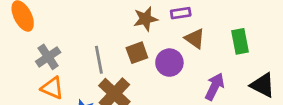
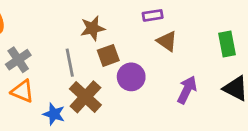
brown star: (145, 19) -> (93, 28), moved
green rectangle: (240, 41) -> (227, 44), moved
purple circle: (169, 63) -> (131, 77), moved

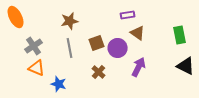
brown star: (93, 28) -> (70, 21), moved
purple circle: (131, 77) -> (118, 48), moved
purple arrow: (187, 90) -> (139, 67), moved
brown cross: (85, 97) -> (99, 72), moved, size x0.6

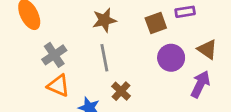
brown triangle: (138, 33) -> (207, 49), moved
brown square: (97, 43) -> (156, 23), moved
brown cross: (99, 72) -> (121, 91), moved

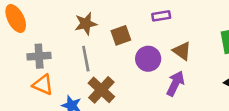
brown square: (156, 23) -> (121, 35), moved
gray cross: (54, 55) -> (39, 56), turned 30
brown cross: (121, 91) -> (101, 90), size x1.5

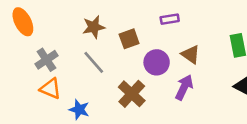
gray cross: (39, 56) -> (47, 60), turned -30
gray line: (86, 59) -> (94, 62), turned -30
brown cross: (101, 90) -> (132, 94), moved

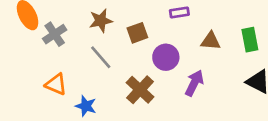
brown triangle: (191, 55) -> (211, 41), moved, turned -30
gray cross: (47, 60) -> (55, 34), moved

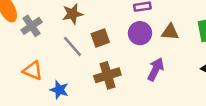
brown square: (137, 33) -> (100, 38), moved
purple circle: (166, 57) -> (140, 33), moved
brown cross: (140, 90) -> (107, 75), turned 30

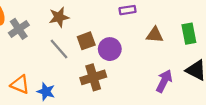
purple circle: (140, 33) -> (110, 49), moved
purple arrow: (156, 69) -> (164, 81), moved
orange triangle: (33, 71) -> (20, 84), moved

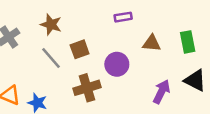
brown star: (59, 17) -> (51, 25), turned 30
purple circle: (110, 49) -> (117, 64), moved

